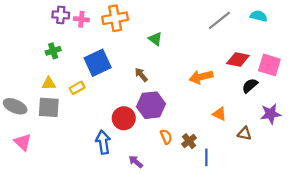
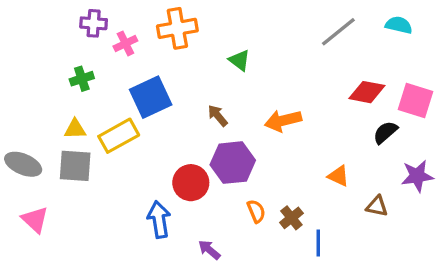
pink cross: (81, 19) -> (125, 43), moved, turned -32
orange arrow: (201, 77) -> (283, 121), moved
yellow rectangle: (77, 88) -> (119, 136), size x1.6

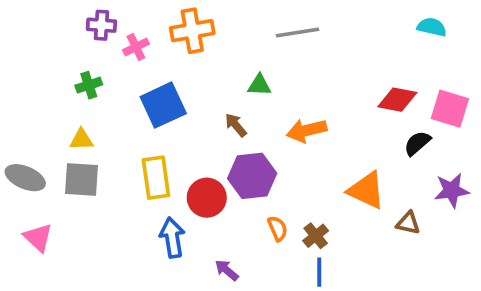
gray line: (338, 32) -> (297, 32), moved, turned 30
green triangle: (239, 60) -> (259, 85), moved, turned -35
yellow rectangle: (119, 136) -> (156, 178), moved, turned -69
orange triangle: (338, 176) -> (366, 190), size x1.6
blue line: (318, 243) -> (319, 272), moved

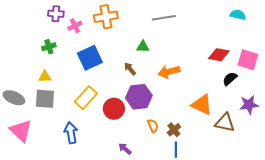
yellow rectangle: (156, 178) -> (86, 98), turned 50
brown triangle: (408, 223) -> (225, 123), size x1.5
pink triangle: (38, 238) -> (21, 131), size x1.4
blue arrow: (172, 238) -> (71, 133), moved

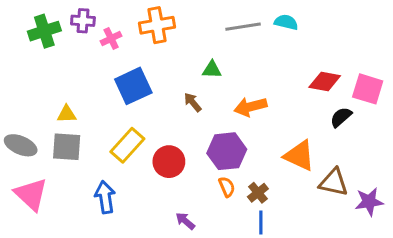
cyan semicircle: (238, 15) -> (286, 22), moved
green cross: (49, 47) -> (44, 31), moved, size x1.5
purple hexagon: (139, 97) -> (227, 151), moved
purple star: (249, 105) -> (369, 202), moved

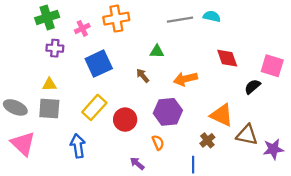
purple cross: (83, 21) -> (55, 48), moved
green cross: (44, 31) -> (47, 17), moved
red diamond: (325, 82) -> (227, 58), moved, turned 60
orange semicircle: (227, 187) -> (158, 143), moved
brown cross: (258, 193) -> (207, 140), moved

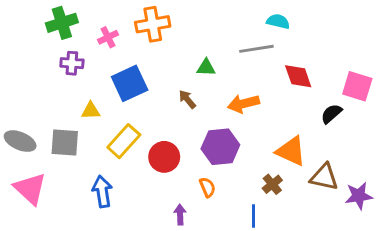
gray line: (180, 20) -> (256, 49), moved
yellow triangle: (49, 84) -> (91, 111), moved
purple arrow: (137, 163) -> (180, 215), turned 48

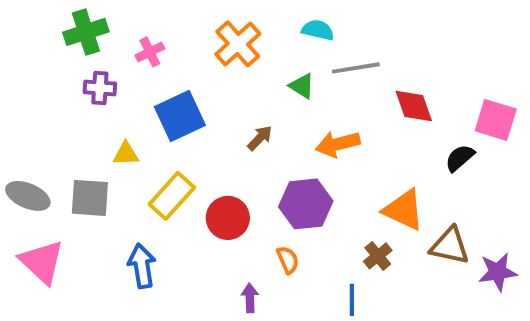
cyan semicircle: (278, 21) -> (318, 30), moved
orange cross: (153, 24) -> (238, 44), moved, turned -32
green triangle: (206, 68) -> (302, 86), moved, turned 30
brown arrow: (187, 99) -> (260, 138), turned 84

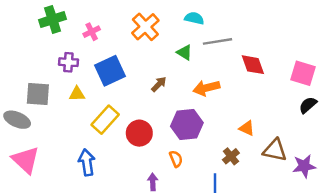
purple cross: (100, 88) -> (68, 62), moved
black semicircle: (460, 158) -> (308, 105), moved
gray square: (90, 198) -> (38, 94), moved
orange triangle: (404, 210) -> (247, 128), size x0.6

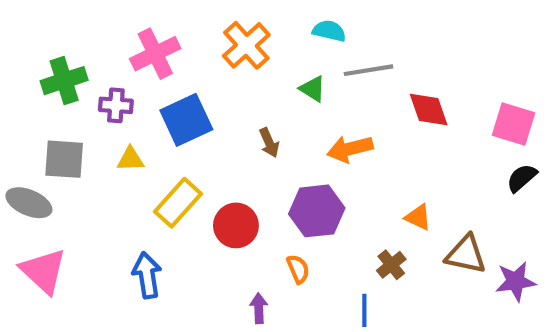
green cross: (53, 19) -> (64, 81), moved
pink cross: (92, 32) -> (155, 54), size x1.6
brown arrow: (159, 84) -> (269, 143), turned 112

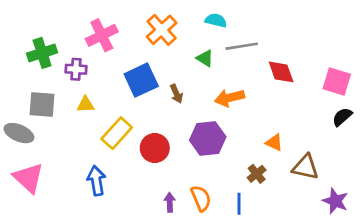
blue square: (186, 120) -> (141, 80), moved
orange semicircle: (298, 269) -> (201, 198), moved, size x1.4
purple star: (516, 281) -> (335, 201), moved, turned 30

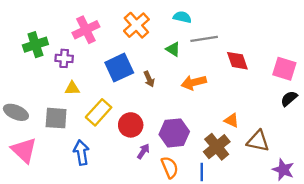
gray square: (42, 105) -> (56, 118), moved
purple hexagon: (208, 138) -> (174, 133), moved
brown cross: (257, 174) -> (217, 147), size x1.6
purple arrow: (170, 202) -> (143, 151), moved, turned 35

